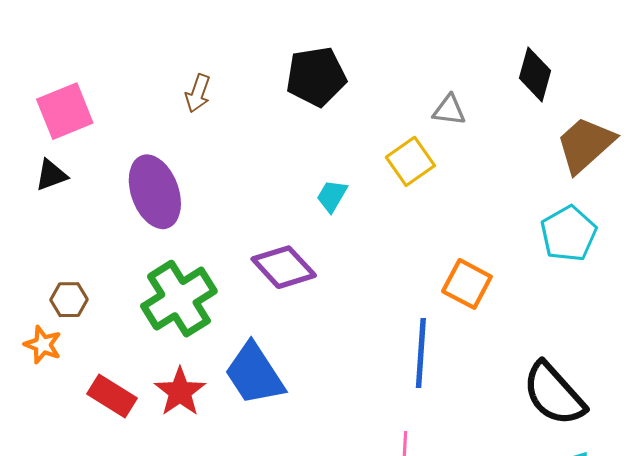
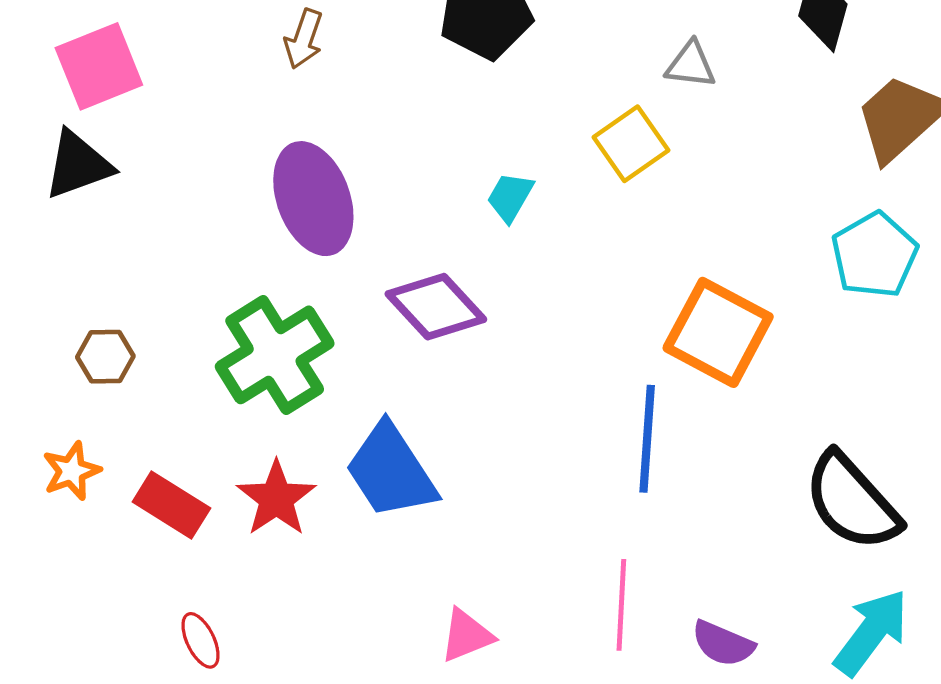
black triangle: (51, 175) -> (78, 165), size x1.4
purple ellipse: (155, 192) -> (313, 199), moved
orange square: (467, 284) -> (718, 332), size x1.4
orange star: (43, 345) -> (72, 471), moved, turned 30

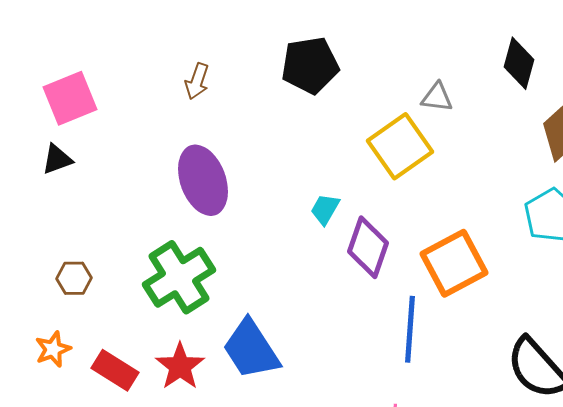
yellow square: (631, 144) -> (400, 146), size x1.4
black triangle: (78, 165) -> (57, 159), size x0.7
cyan trapezoid: (510, 197) -> (325, 209), moved
purple diamond: (436, 307) -> (368, 247), moved, turned 62
orange square: (718, 332) -> (454, 263), turned 34

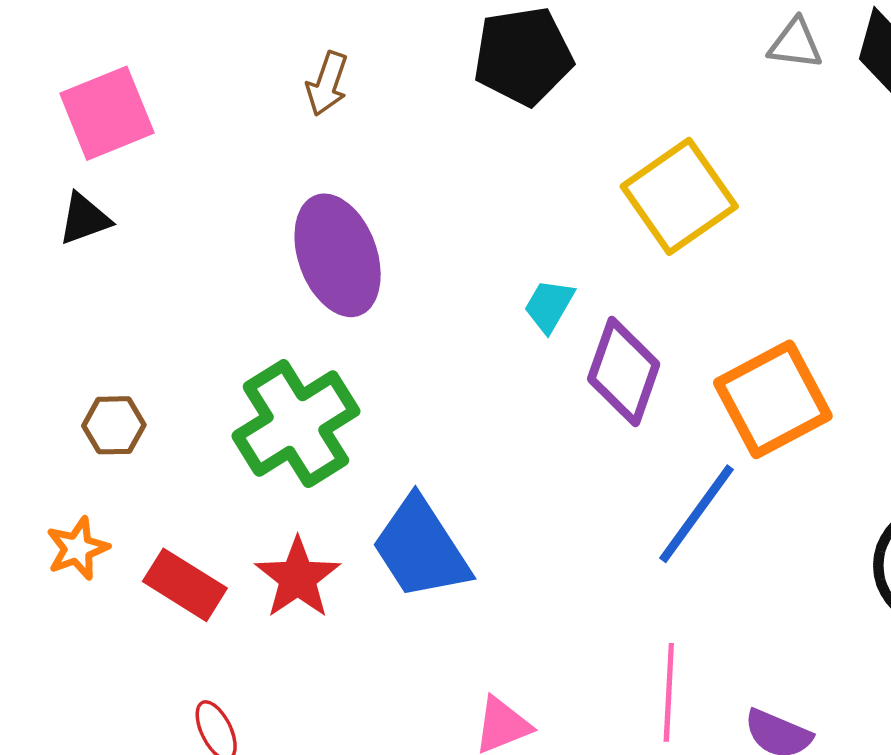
gray triangle: (437, 97) -> (795, 44), moved
blue line: (410, 329) -> (697, 514), turned 32

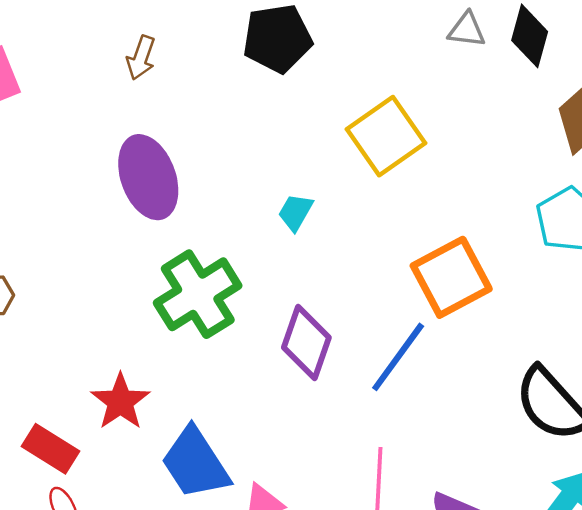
purple diamond: (624, 372) -> (306, 342), moved
green cross: (296, 424) -> (198, 294), moved
blue trapezoid: (421, 548) -> (195, 463), moved
red rectangle: (185, 585) -> (50, 449), moved

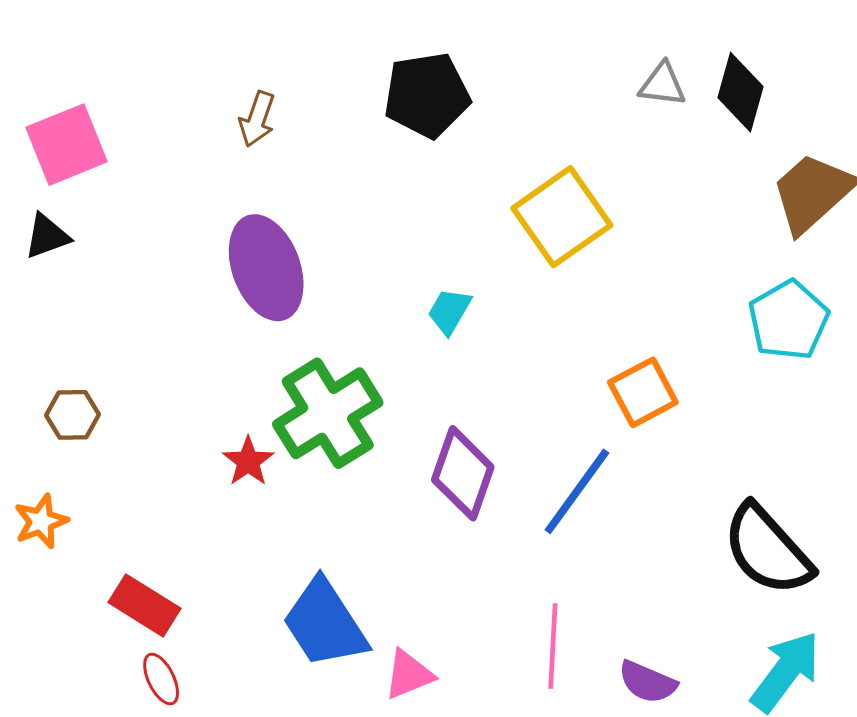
orange square: (451, 277) -> (643, 392), size x0.7
red star: (120, 402) -> (248, 461), moved, size x0.7

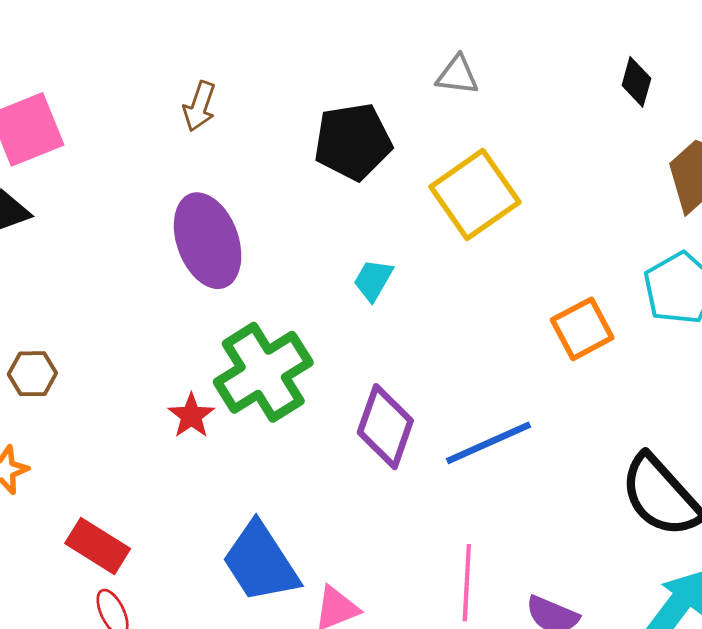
gray triangle: (662, 85) -> (457, 75), moved
black diamond: (741, 92) -> (636, 82), size x0.7
black pentagon: (427, 95) -> (353, 142), moved
orange square: (643, 392) -> (582, 329), moved
blue line: (577, 491) -> (488, 443), turned 30

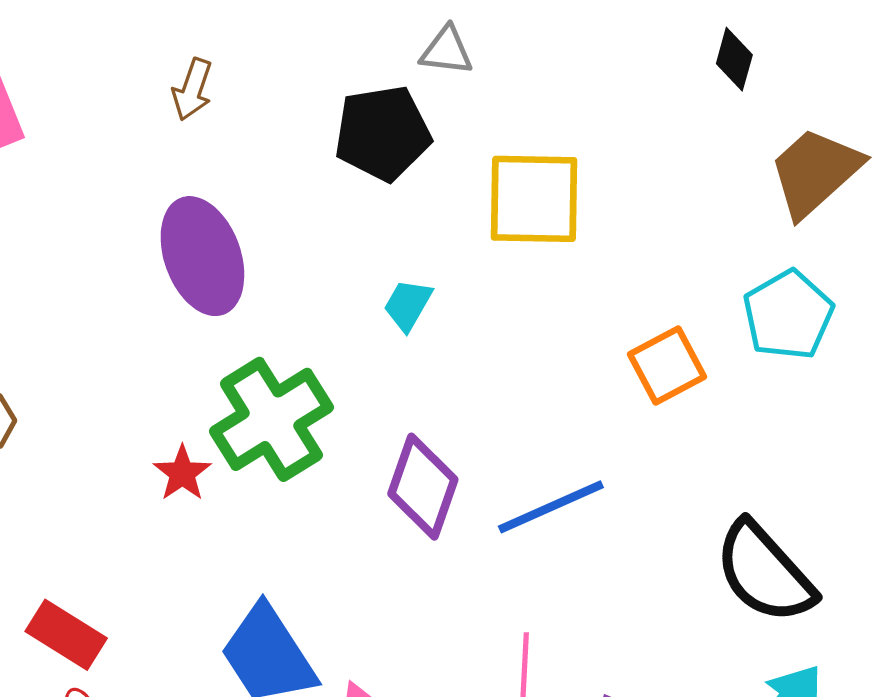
gray triangle: (457, 75) -> (447, 51), moved
yellow square: (475, 195) -> (534, 199), turned 36

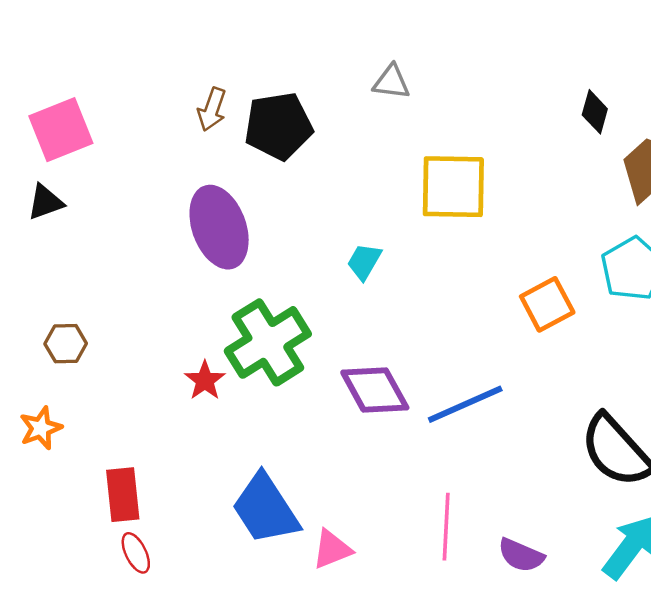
black diamond: (734, 59) -> (595, 112), moved
black pentagon: (383, 133) -> (278, 126), moved
purple diamond: (423, 487) -> (375, 390), turned -48
red rectangle: (66, 635) -> (123, 495), turned 52

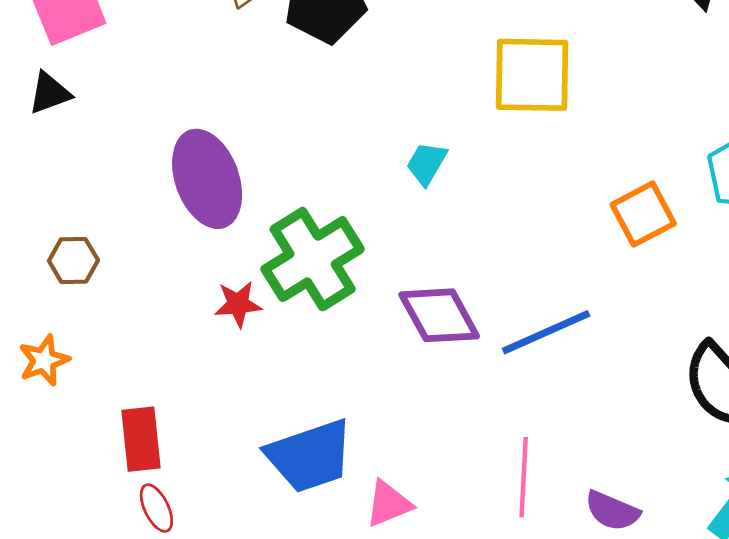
purple ellipse: (219, 227) -> (207, 179), moved
red star: (205, 380) -> (238, 304), turned 30
blue trapezoid: (265, 509) -> (310, 456), turned -76

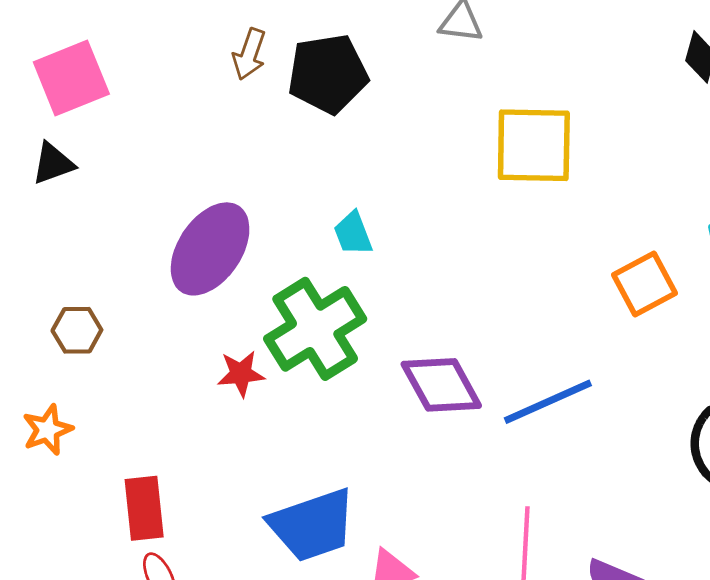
cyan trapezoid: (427, 163) -> (353, 234), moved, turned -51
purple ellipse: (207, 179) -> (210, 249), turned 54

